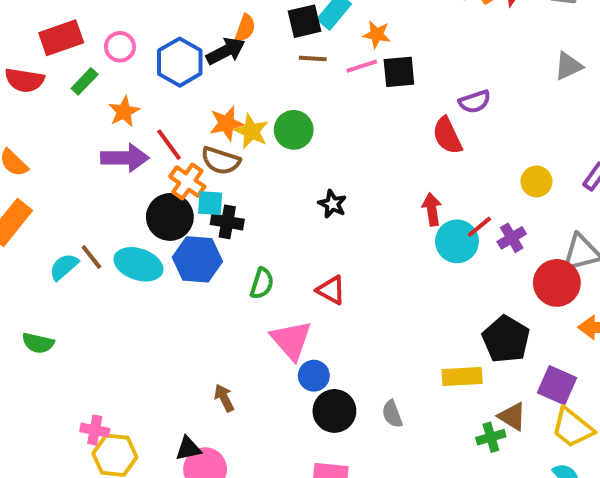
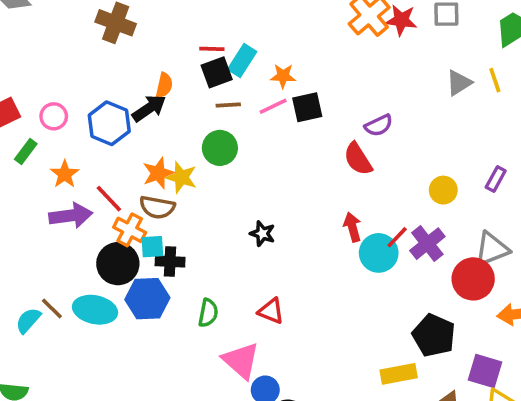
green circle: (294, 130) -> (220, 148), moved
purple cross: (512, 238) -> (427, 244), size x1.4

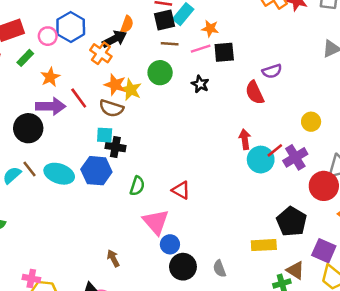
blue hexagon: (109, 123) -> (71, 27), moved
orange star: (158, 173) -> (115, 85), turned 30
orange cross: (130, 230) -> (101, 53), moved
black star: (262, 234) -> (200, 84), moved
black circle: (118, 264) -> (28, 128), moved

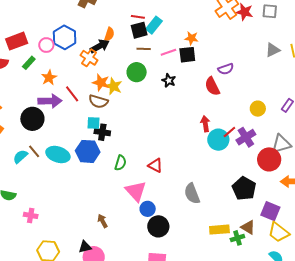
orange star: (210, 28) -> (192, 38), moved
yellow rectangle: (264, 245) -> (219, 230), moved
gray semicircle: (219, 269) -> (192, 194), moved, size x1.5
pink cross: (31, 278) -> (31, 215), moved

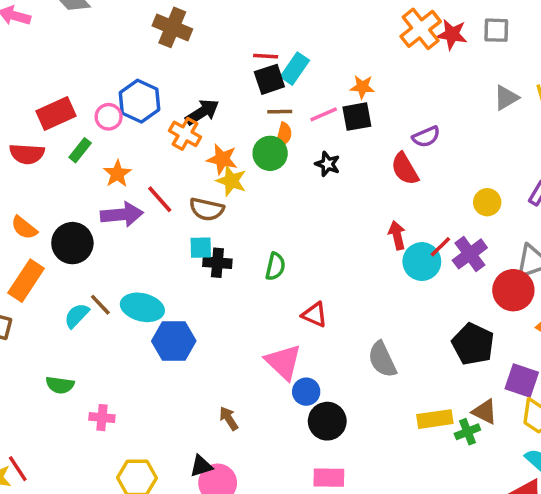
orange semicircle: (109, 34) -> (284, 135), moved
orange star: (101, 83) -> (222, 159), moved
black circle: (32, 119) -> (72, 243), moved
blue hexagon: (88, 151) -> (174, 341), moved
green semicircle: (120, 163) -> (275, 266), moved

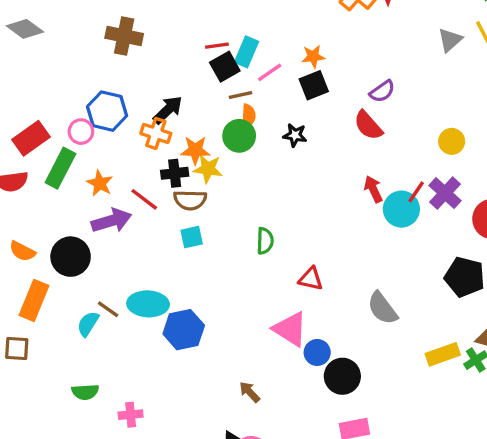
pink line: (324, 114) -> (270, 72), moved
green rectangle: (80, 150) -> (60, 168), size x1.6
black cross: (217, 263) -> (175, 173), moved

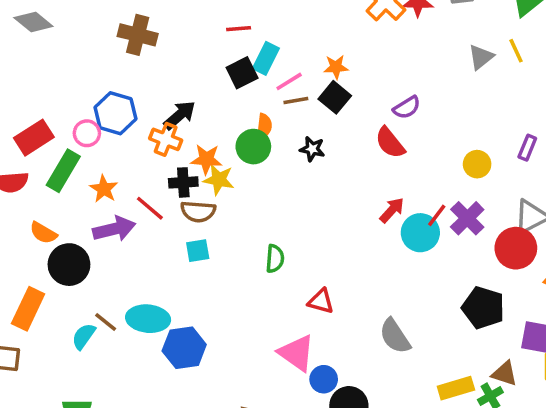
red line: (217, 46) -> (239, 29), moved
black square: (314, 85) -> (335, 97), turned -32
brown line: (240, 95) -> (296, 100), moved
red arrow: (373, 189) -> (392, 210), turned 64
orange semicircle: (22, 251) -> (43, 233), moved

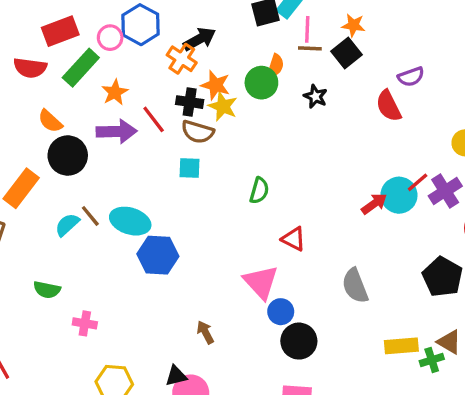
pink line: (289, 81) -> (307, 29), turned -68
red arrow: (392, 210) -> (374, 204), moved

